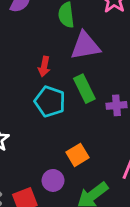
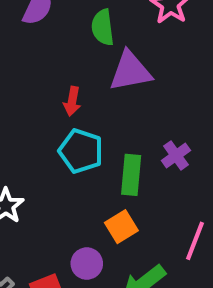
green rectangle: (84, 89) -> (131, 175), moved, turned 32
purple cross: (117, 105) -> (176, 155), turned -30

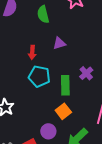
purple triangle: (130, 71) -> (59, 43), moved, size x0.6

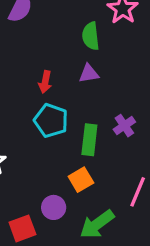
green semicircle: (43, 14) -> (91, 36), moved

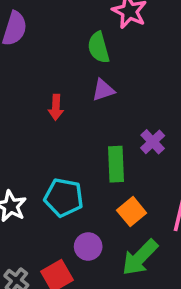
cyan pentagon: (51, 120) -> (64, 198), moved
orange square: (81, 180) -> (132, 212), moved

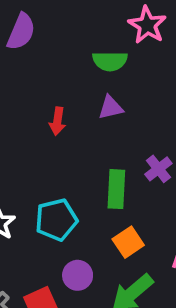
green semicircle: (99, 48) -> (110, 61), turned -80
cyan pentagon: (64, 198) -> (56, 220), turned -30

